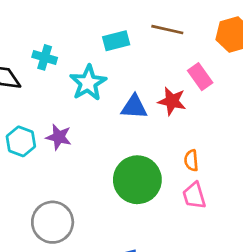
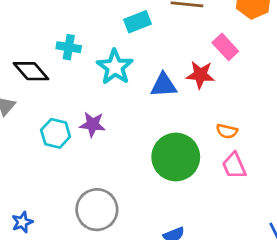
orange semicircle: (191, 160) -> (227, 131), turned -65

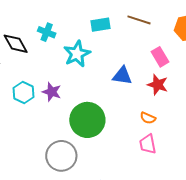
red star: (200, 75) -> (158, 85), moved
blue triangle: (164, 85) -> (122, 76), moved
green circle: (176, 157) -> (87, 120), moved
gray circle: (97, 210) -> (61, 156), moved

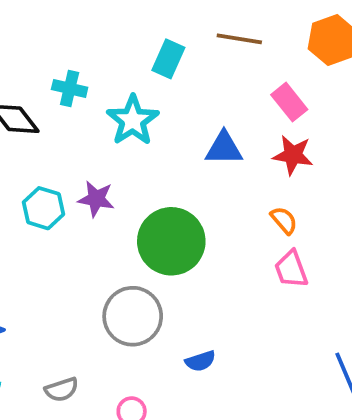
cyan rectangle: (100, 25) -> (168, 59), turned -48
orange semicircle: (148, 118) -> (284, 220), turned -147

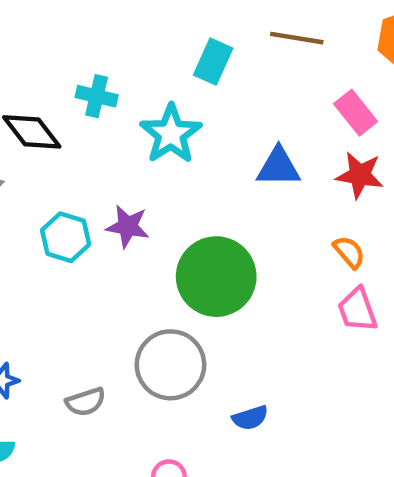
gray semicircle: (62, 390) -> (86, 402), moved

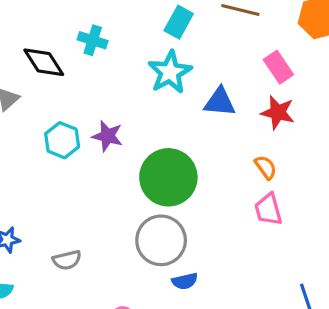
cyan star: (171, 134) -> (170, 72), moved
gray circle: (170, 365) -> (161, 240), moved

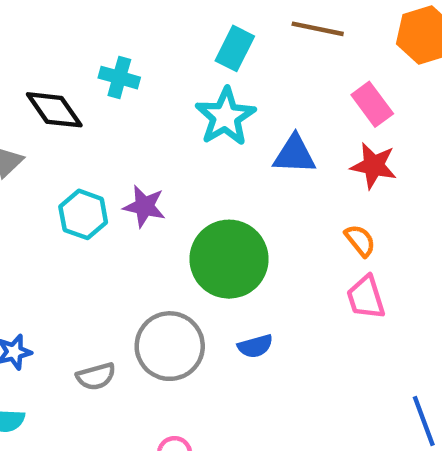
gray circle: (161, 240) -> (170, 346), moved
blue semicircle: (185, 281) -> (255, 346), moved

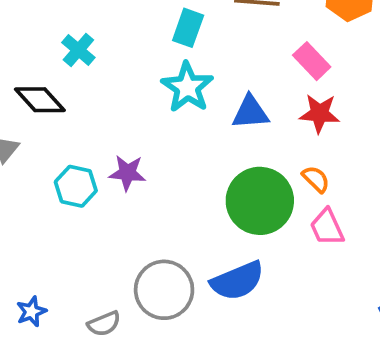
cyan cross: (119, 78) -> (78, 50), moved, turned 32
green circle: (229, 259) -> (260, 201), moved
blue semicircle: (255, 346) -> (237, 281), size x1.8

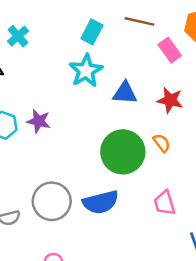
pink rectangle: (312, 61) -> (170, 50), moved
pink trapezoid: (327, 227) -> (165, 203), moved

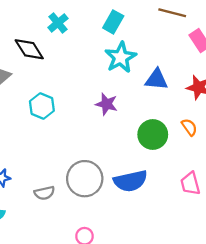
cyan rectangle: (92, 32) -> (113, 22), moved
purple star: (39, 121) -> (107, 104), moved
green circle: (123, 152) -> (153, 135), size x0.7

